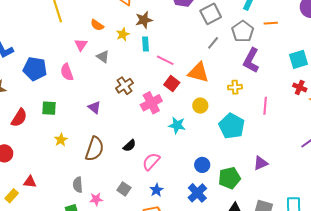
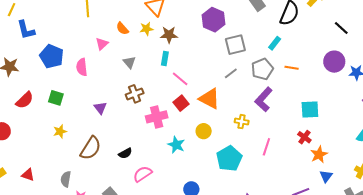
yellow star: (123, 34) -> (146, 29), moved
gray triangle: (103, 57) -> (129, 62), moved
red triangle: (30, 182) -> (28, 175), moved

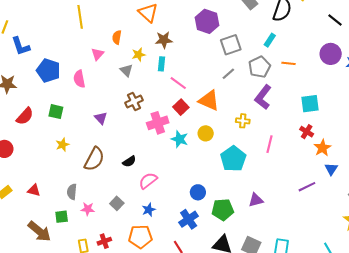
orange semicircle: (122, 29) -> (117, 37), turned 56
yellow star: (146, 29) -> (139, 55), moved
cyan star: (176, 145) -> (180, 139), moved

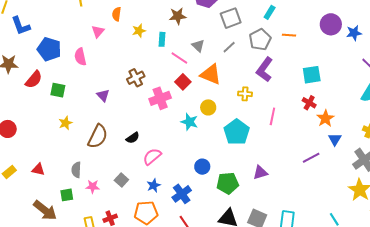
brown star: (164, 40) -> (178, 16), moved
gray triangle: (126, 70) -> (198, 46), moved
red semicircle: (25, 116) -> (34, 80), moved
cyan star: (180, 139) -> (189, 122), moved
blue cross: (189, 219) -> (182, 194), moved

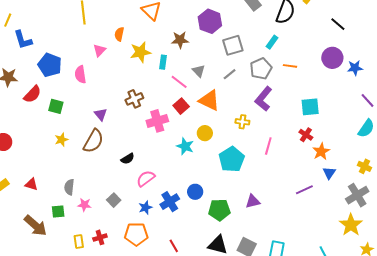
yellow star: (139, 31) -> (140, 52), size x1.5
brown semicircle: (98, 136) -> (93, 141), moved
blue cross: (182, 194) -> (170, 202), moved

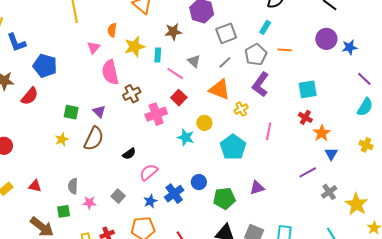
pink semicircle: (80, 74) -> (110, 72), moved, size x1.4
orange triangle: (209, 100) -> (220, 90), moved
green square: (56, 106) -> (71, 112), moved
yellow cross: (242, 122) -> (241, 109), turned -32
gray cross: (357, 195) -> (329, 192), moved, size x0.7

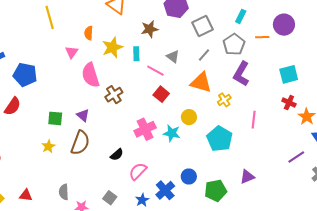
purple circle: (326, 39) -> (284, 25), moved
pink cross: (156, 114) -> (145, 129), moved

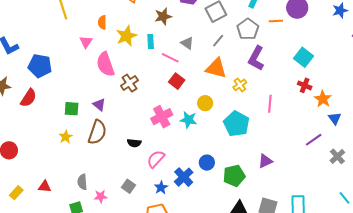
cyan square: (289, 74) -> (304, 57), turned -36
black semicircle: (117, 155) -> (134, 143), turned 48

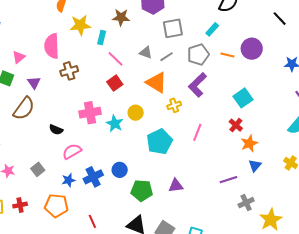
pink triangle: (86, 42) -> (19, 57), moved
gray triangle: (187, 43) -> (146, 52), moved, turned -32

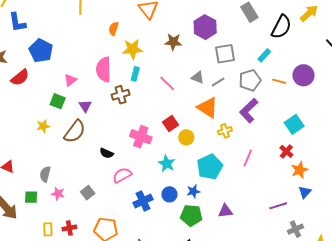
cyan rectangle: (102, 38) -> (135, 74), moved
red square: (115, 83) -> (170, 124), moved
pink cross: (90, 113) -> (141, 137), turned 30
cyan star: (115, 124) -> (167, 163), moved
blue star: (68, 180) -> (193, 191), moved

